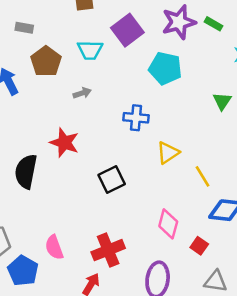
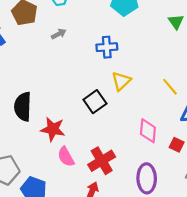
red star: (64, 143) -> (53, 129), moved
yellow triangle: (168, 153) -> (121, 81), moved
pink semicircle: (54, 247) -> (66, 157), moved

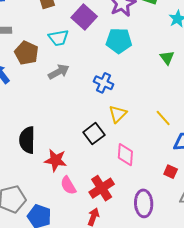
gray arrow: (59, 34) -> (59, 72), size x1.5
blue cross: (107, 47) -> (104, 83), turned 30
pink diamond: (148, 131) -> (125, 155), moved

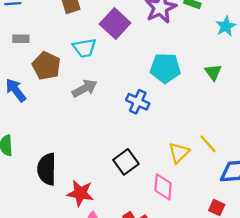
cyan pentagon: (119, 41) -> (165, 68), moved
yellow triangle: (118, 114) -> (179, 153), moved

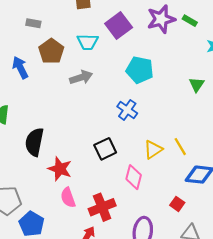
cyan pentagon: (165, 68) -> (140, 70), moved
blue cross: (138, 102) -> (127, 110), moved

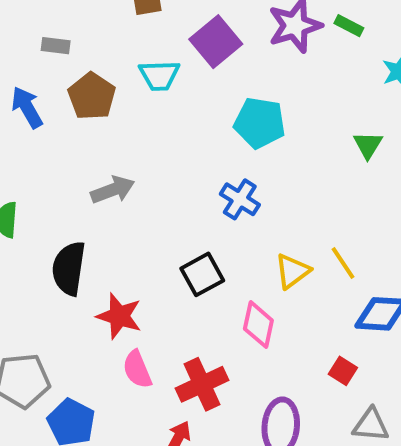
blue arrow: (20, 68) -> (27, 107), moved
gray arrow: (81, 77) -> (113, 190), moved

